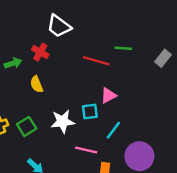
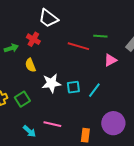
pink triangle: (108, 95) -> (110, 60), moved
white star: (63, 121) -> (51, 83), moved
cyan line: (113, 130) -> (94, 90), moved
pink line: (86, 150) -> (52, 124), moved

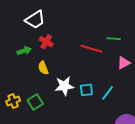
white trapezoid: (48, 18) -> (35, 20), moved, turned -70

